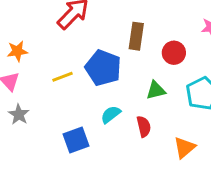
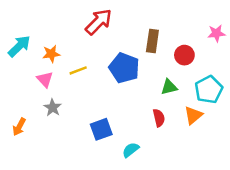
yellow line: (62, 77) -> (78, 70), moved
cyan semicircle: (111, 114) -> (131, 150), moved
orange triangle: (184, 148) -> (193, 115), moved

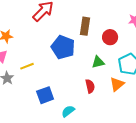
yellow line: (78, 70) -> (27, 66), moved

